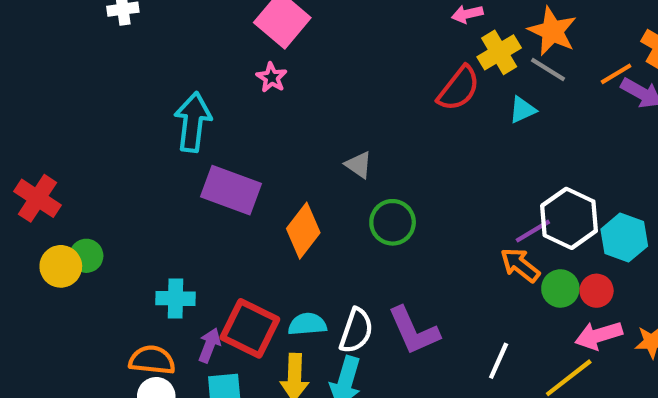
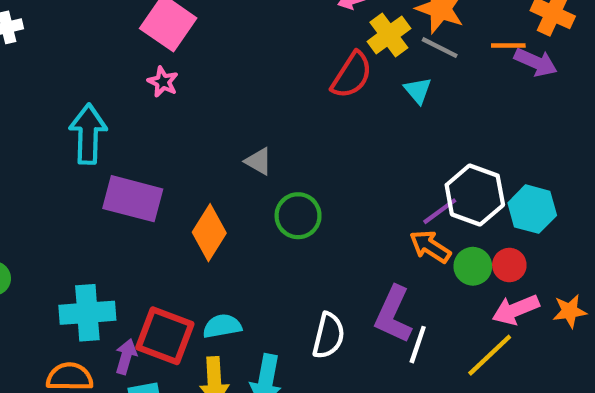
orange line: (616, 74) -> (508, 45), turned 36
cyan triangle: (522, 110) -> (418, 90), turned -40
cyan cross: (176, 298) -> (87, 313), size x1.4
white semicircle: (356, 331) -> (329, 336), moved
purple L-shape: (414, 331) -> (393, 315), moved, turned 54

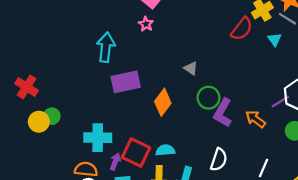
purple rectangle: (133, 199) -> (126, 82), turned -32
orange arrow: (430, 247) -> (255, 119), moved
purple L-shape: (393, 315) -> (223, 113), moved

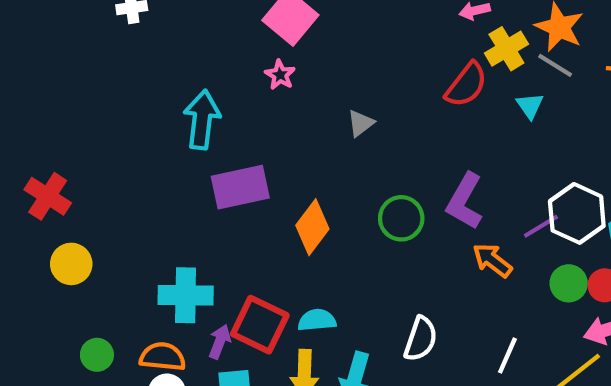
gray triangle: (191, 68) -> (361, 123), moved, turned 48
purple L-shape: (223, 113) -> (465, 201), moved
green circle: (52, 116) -> (97, 355), moved

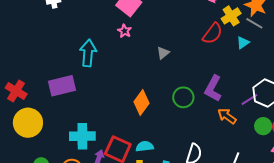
cyan triangle: (530, 106) -> (243, 43), turned 32
purple rectangle: (240, 187) -> (62, 86), moved
yellow circle: (71, 264) -> (28, 123), size x1.5

